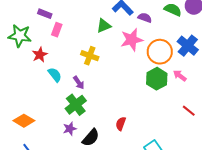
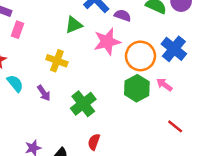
green cross: (76, 105) -> (83, 104), moved

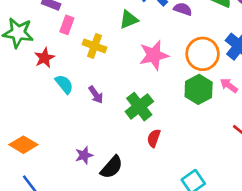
pink star: (107, 42) -> (154, 55), moved
yellow cross: (57, 61) -> (95, 46), moved
red semicircle: (94, 142) -> (154, 138), moved

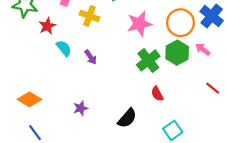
green cross: (139, 107) -> (148, 60), moved
red semicircle: (154, 138) -> (157, 94), moved, turned -48
black semicircle: (112, 167) -> (127, 118), moved

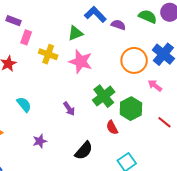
pink star: (139, 24) -> (81, 61), moved, turned 30
cyan semicircle: (64, 48) -> (24, 104), moved
green hexagon: (177, 53) -> (131, 109), moved
purple arrow: (91, 57) -> (69, 109), moved

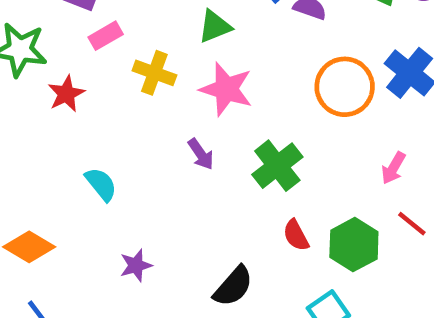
pink rectangle: (26, 37) -> (106, 36), turned 40
pink arrow: (155, 86) -> (393, 168), moved, turned -96
purple arrow: (69, 109) -> (201, 154), moved
green hexagon: (131, 109) -> (354, 245), moved

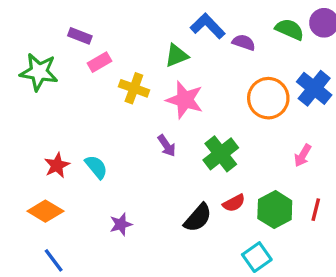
red star: (66, 94) -> (57, 165), moved
red line: (412, 224) -> (316, 210), moved, turned 65
red semicircle: (296, 235) -> (234, 203), turned -90
black semicircle: (233, 286) -> (198, 218), moved

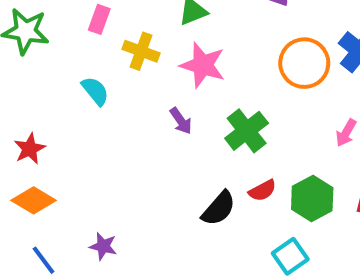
pink rectangle: (100, 62) -> (99, 19), turned -40
red star: (57, 165) -> (30, 149), moved
cyan semicircle: (96, 167) -> (95, 91), moved
purple star: (121, 224) -> (103, 246), moved, turned 30

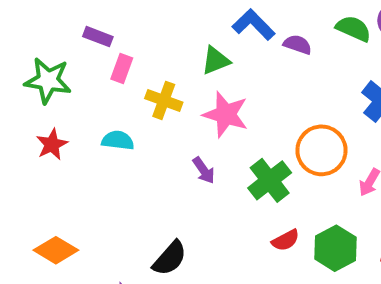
orange circle: (304, 63) -> (321, 150), moved
cyan semicircle: (95, 91) -> (118, 140), turned -44
red star: (30, 149) -> (52, 144), moved
black semicircle: (219, 208) -> (170, 258), moved

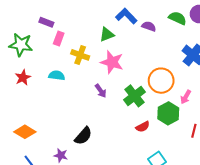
green hexagon: (335, 248) -> (168, 113), moved

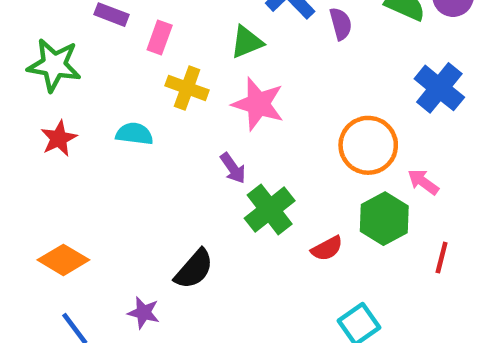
purple semicircle: (149, 26) -> (341, 24), turned 56
pink rectangle: (59, 39) -> (160, 38), moved
green cross: (134, 96) -> (270, 209), moved
pink arrow: (186, 97) -> (423, 182), turned 96

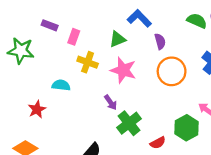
purple semicircle: (341, 24) -> (160, 41), moved
red star: (59, 138) -> (37, 109), moved
orange circle: (368, 145) -> (172, 71), moved

